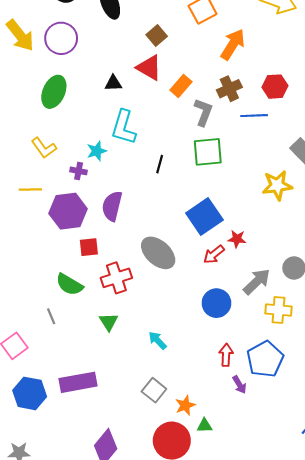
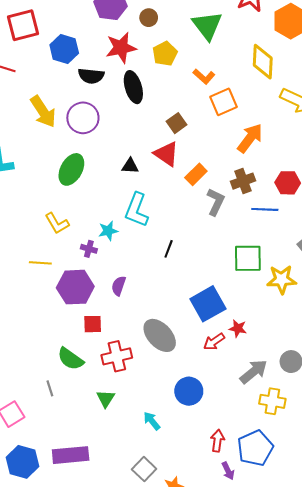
green square: (208, 152) -> (248, 258), moved
purple semicircle: (112, 206) -> (119, 286), size x0.7
blue circle: (216, 303) -> (189, 391), moved

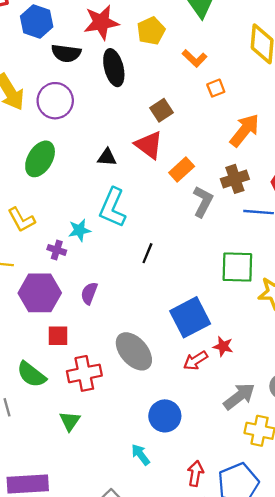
orange square: (223, 102) -> (216, 88), size x0.6
cyan arrow: (152, 421) -> (141, 455), moved

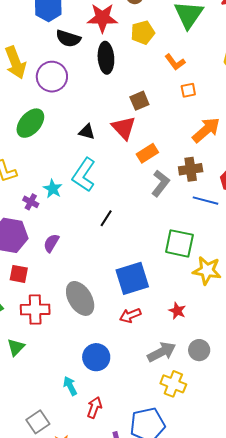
cyan star: (79, 230) -> (53, 189), turned 30
red star: (223, 346) -> (177, 311), moved
red arrow: (195, 473) -> (94, 407), moved

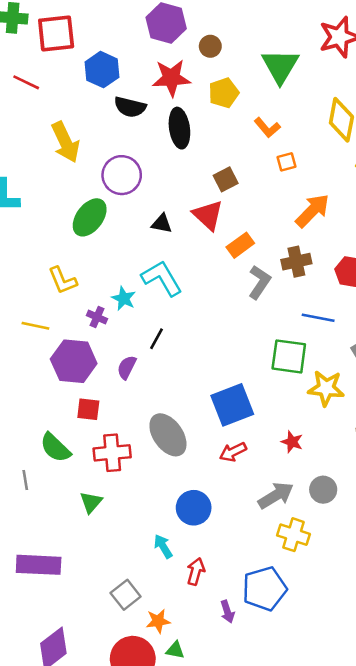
purple circle: (52, 77) -> (122, 175), moved
cyan L-shape: (84, 175) -> (162, 278), turned 120
blue line: (205, 201) -> (318, 318), moved
black line: (106, 218) -> (157, 339), moved

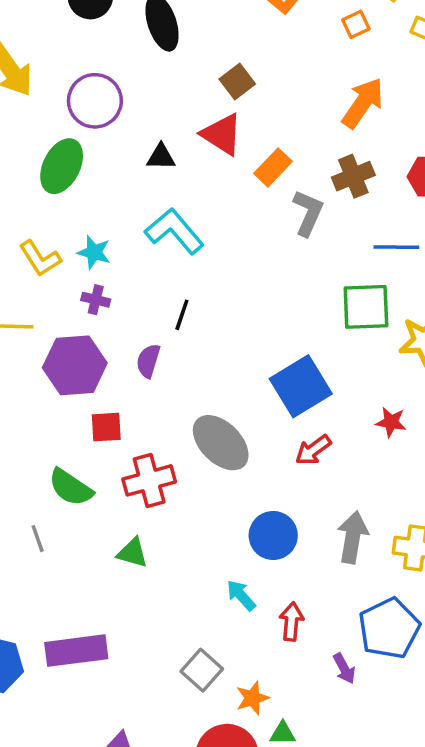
orange square: (286, 162) -> (356, 24), moved
cyan star: (124, 298) -> (94, 252), moved
gray arrow: (276, 495) -> (353, 537), moved, turned -39
green triangle: (91, 502) -> (132, 553), turned -45

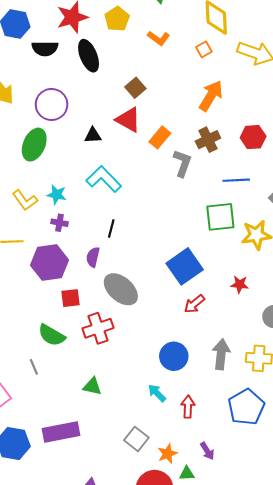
gray ellipse: (221, 443) -> (121, 289), moved
green triangle: (132, 553) -> (92, 386), moved
purple arrow: (344, 669) -> (207, 451), moved

